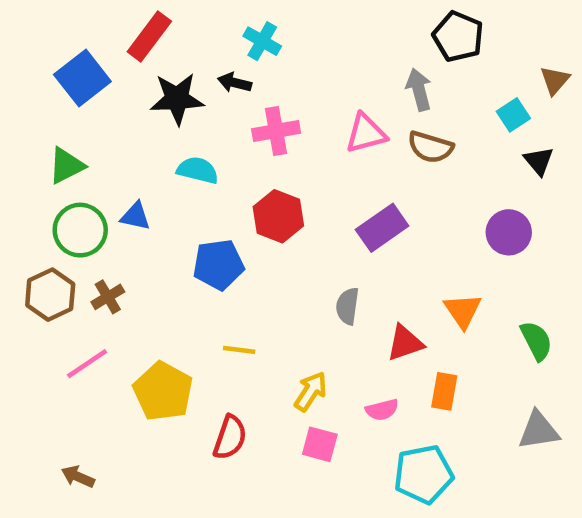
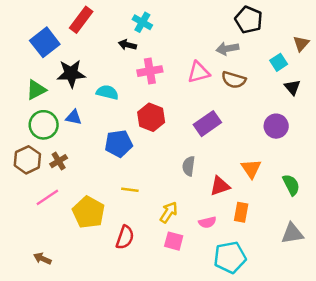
gray arrow: (419, 90) -> (227, 49), turned -85
black star: (177, 99) -> (71, 74), moved

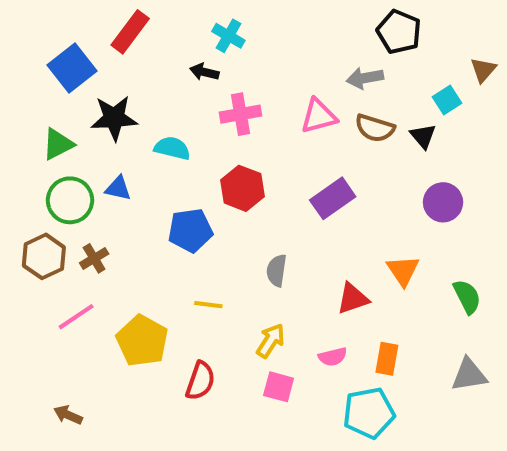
black triangle: (292, 87) -> (423, 136), moved
gray semicircle: (189, 166) -> (277, 271), moved
orange rectangle: (241, 212) -> (387, 359), moved

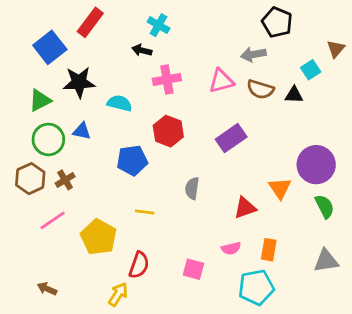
black triangle: (423, 136) -> (294, 95), turned -48
purple circle: (443, 202) -> (316, 165), moved, size x1.4
yellow arrow: (271, 341) -> (118, 294), moved

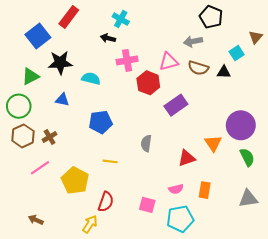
red hexagon: (168, 131) -> (148, 83), moved
green circle: (48, 139) -> (19, 106), moved
cyan pentagon: (256, 287) -> (180, 219), moved

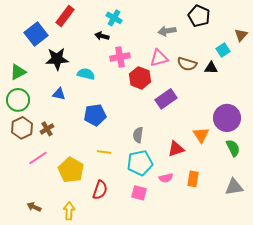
gray arrow: (193, 41) -> (167, 31), moved
green triangle: (30, 76) -> (18, 72), moved
cyan pentagon: (180, 219) -> (140, 163), moved
yellow arrow: (90, 224) -> (69, 211), moved, turned -30

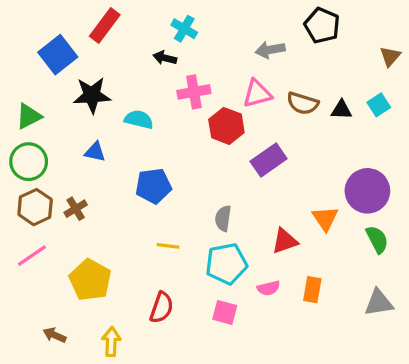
cyan square: (223, 50) -> (379, 105), moved
pink line: (38, 158) -> (32, 256), moved
yellow pentagon: (71, 170) -> (90, 280), moved

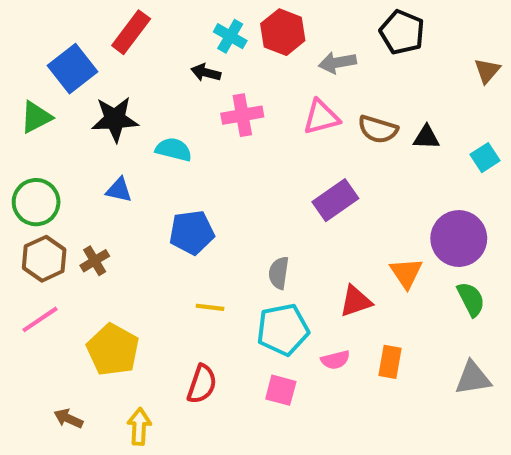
cyan square: (379, 105) -> (485, 158), moved
green triangle: (29, 116) -> (36, 117), moved
red hexagon: (226, 126) -> (283, 32), moved

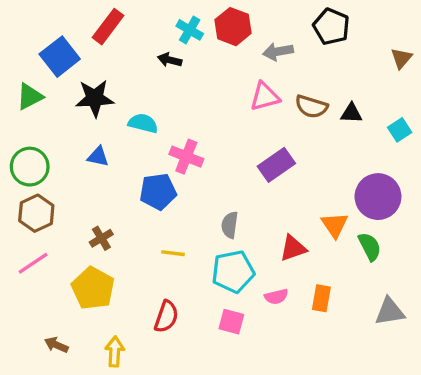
pink cross: (242, 115) -> (186, 157), moved, turned 32
brown cross: (95, 261) -> (101, 238), moved
green semicircle: (471, 299) -> (370, 247), moved

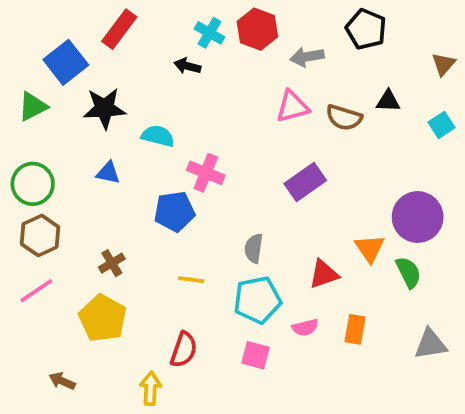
black triangle: (351, 113) -> (388, 101), moved
cyan square: (400, 130) -> (442, 125), moved
yellow arrow: (115, 352) -> (151, 388), moved

